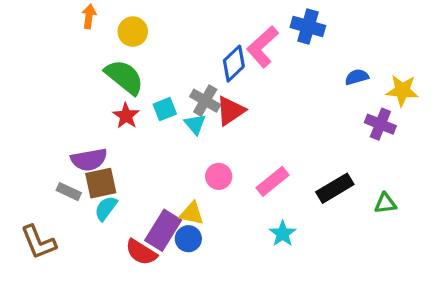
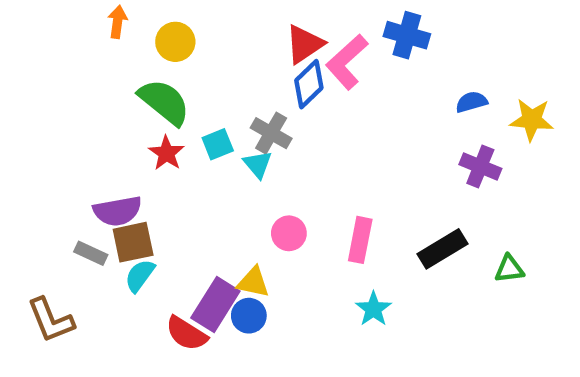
red triangle: (230, 111) -> (304, 44), moved
purple cross: (380, 124) -> (480, 167), moved
pink rectangle: (273, 181) -> (360, 240), turned -40

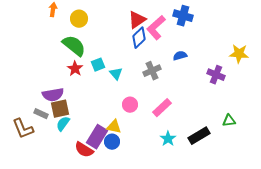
blue semicircle: (471, 102) -> (180, 56), moved
gray cross: (271, 133) -> (152, 71), moved, turned 36
pink rectangle: (360, 240) -> (162, 108), turned 36
black rectangle: (443, 249) -> (199, 136), moved
brown L-shape: (51, 320) -> (23, 129), moved

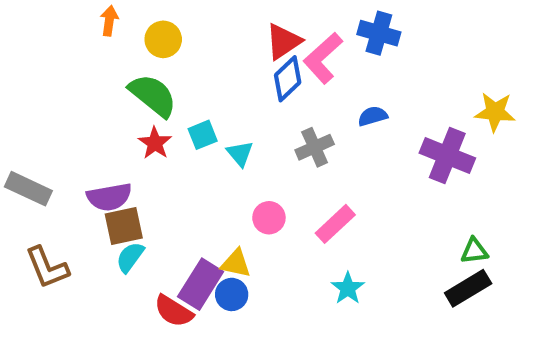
purple cross: (216, 75) -> (447, 156), size x1.4
gray rectangle: (41, 114) -> (28, 189), moved, size x1.5
black rectangle: (199, 136) -> (468, 288), moved

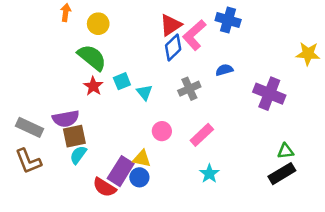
yellow star: (495, 112) -> (308, 54), moved
gray rectangle: (28, 189) -> (30, 127), moved

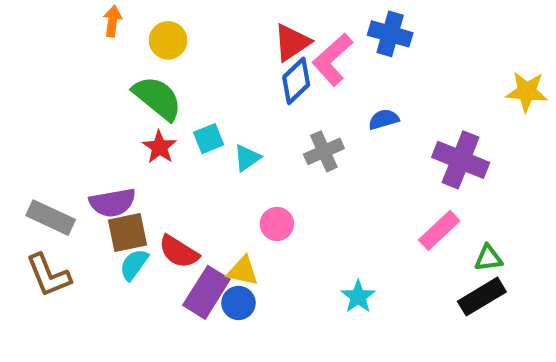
cyan triangle: (144, 92) -> (247, 158), turned 35
pink rectangle: (202, 135) -> (439, 230), moved
red semicircle: (104, 187) -> (179, 252), moved

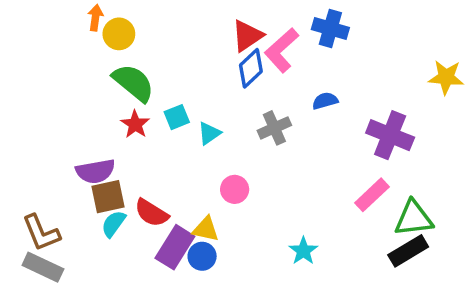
yellow circle: (168, 40) -> (119, 34), moved
gray rectangle: (51, 218) -> (43, 267), moved
green triangle: (488, 258) -> (414, 218), size x1.6

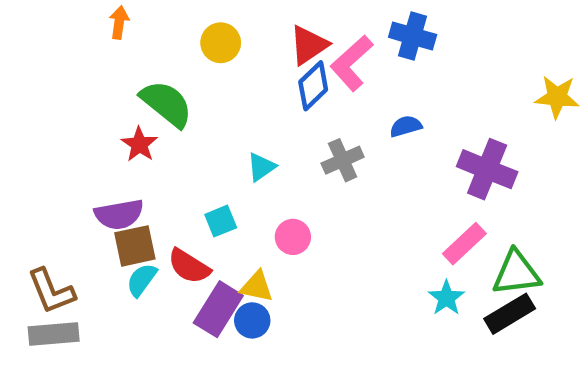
yellow circle: (119, 34) -> (221, 43), moved
cyan square: (177, 117) -> (221, 221), moved
red star: (135, 124) -> (139, 144), moved
cyan star: (303, 251) -> (446, 298), moved
gray rectangle: (43, 267) -> (54, 334), turned -30

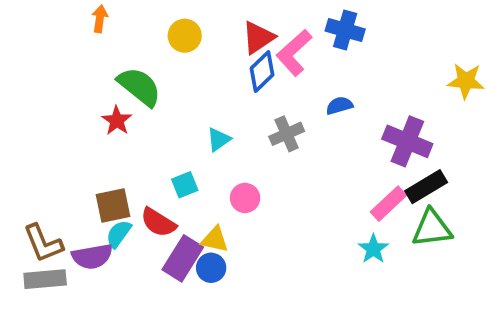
purple semicircle: (119, 214) -> (92, 256), moved
black rectangle: (510, 314) -> (426, 187), moved

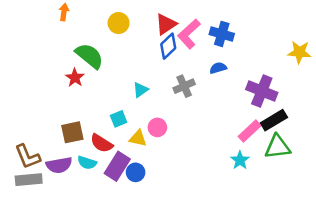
blue cross: (345, 30) -> (222, 34), moved
cyan semicircle: (119, 234) -> (87, 163), moved, turned -108
yellow triangle: (215, 239) -> (138, 138), moved

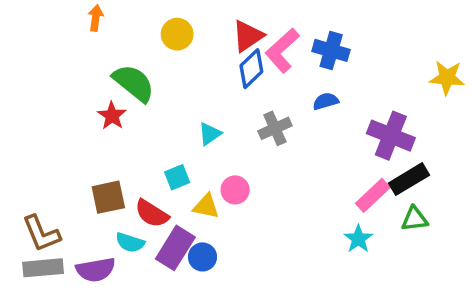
green triangle: (278, 147) -> (414, 219), size x0.7
purple semicircle: (59, 165) -> (96, 270), moved

